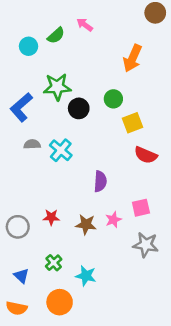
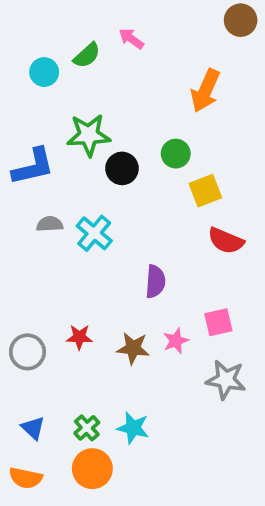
blue L-shape: (21, 107) -> (33, 167), turned -152
green cross: (54, 263) -> (87, 428), moved

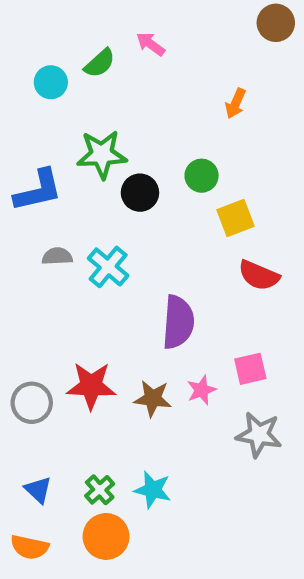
orange arrow: (205, 91) -> (235, 103), size x0.6
purple semicircle: (155, 281) -> (178, 322), size x1.4
red star: (79, 337) -> (91, 386), size x1.6

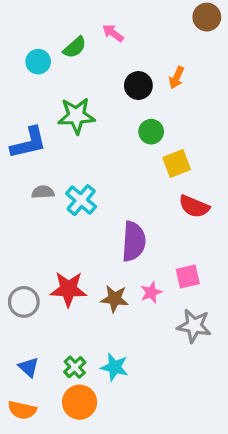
black circle: (140, 193) -> (138, 86), moved

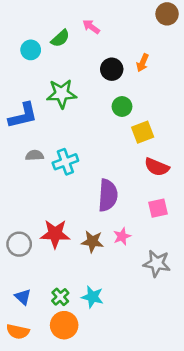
cyan cross: (81, 200) -> (65, 162), turned 30
pink square: (188, 276) -> (158, 208), moved

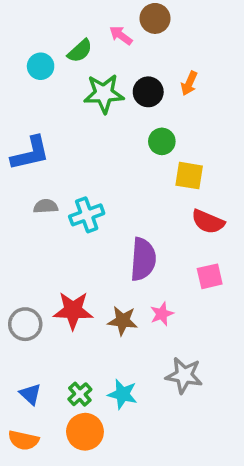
brown circle: (167, 14) -> (155, 18), moved
green star: (62, 94) -> (104, 94), moved
yellow square: (143, 132) -> (189, 176), turned 30
gray star: (157, 263) -> (184, 375), moved

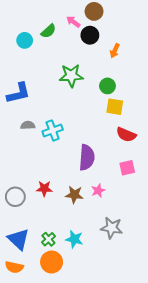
black circle: (148, 92) -> (90, 35), moved
green star: (104, 94) -> (71, 76), moved
green circle: (162, 141) -> (107, 86), moved
red star: (73, 310) -> (44, 188), size x0.7
blue triangle: (30, 394) -> (18, 239), size x1.6

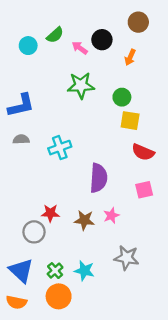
brown circle: (94, 11) -> (138, 22), moved
pink arrow: (73, 22) -> (80, 48), moved
gray semicircle: (28, 125) -> (21, 139), moved
gray circle: (15, 197) -> (34, 232), moved

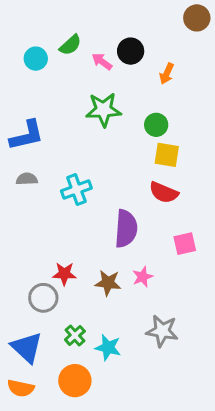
brown circle: (138, 22) -> (197, 18), moved
red semicircle: (143, 152) -> (164, 192), moved
green cross: (55, 271) -> (75, 335), moved

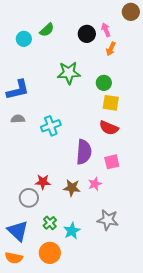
pink arrow: (102, 62) -> (106, 30), moved, turned 32
pink square: (185, 244) -> (112, 162), moved
cyan star: (108, 348) -> (72, 231), turned 30

